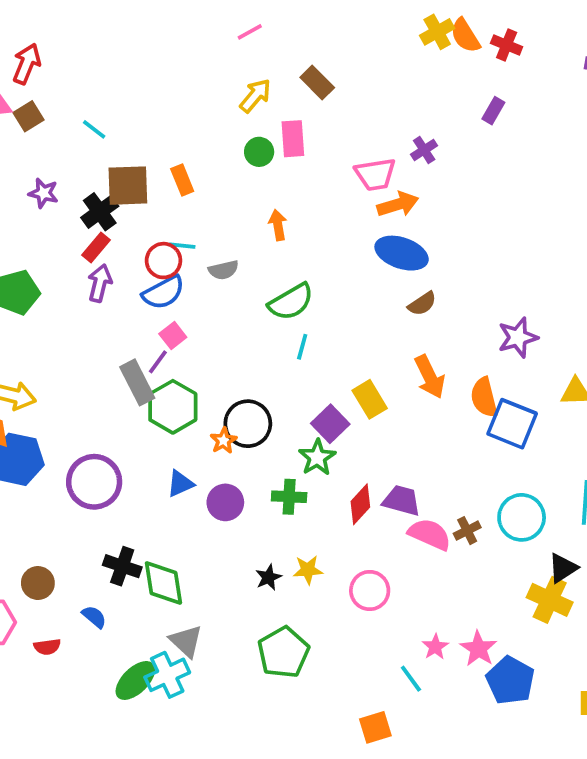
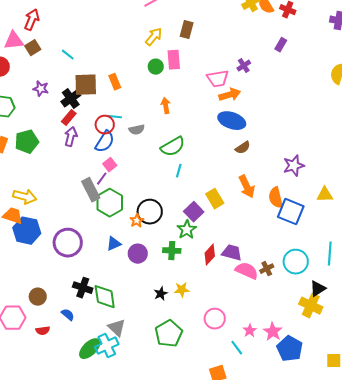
brown rectangle: (317, 82) -> (187, 30), turned 60
blue semicircle: (163, 292) -> (105, 142), turned -30
pink circle: (370, 591) -> (215, 319), moved

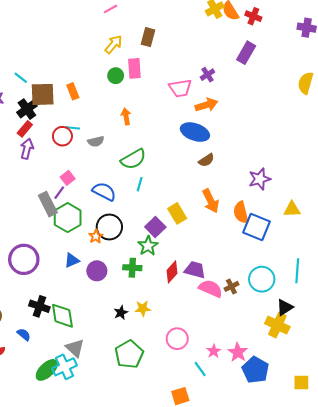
purple rectangle: (281, 45) -> (246, 53), size x1.5
cyan line: (68, 55) -> (21, 78), moved
orange arrow: (230, 95) -> (206, 105), moved
blue semicircle: (105, 142) -> (104, 192), moved, turned -95

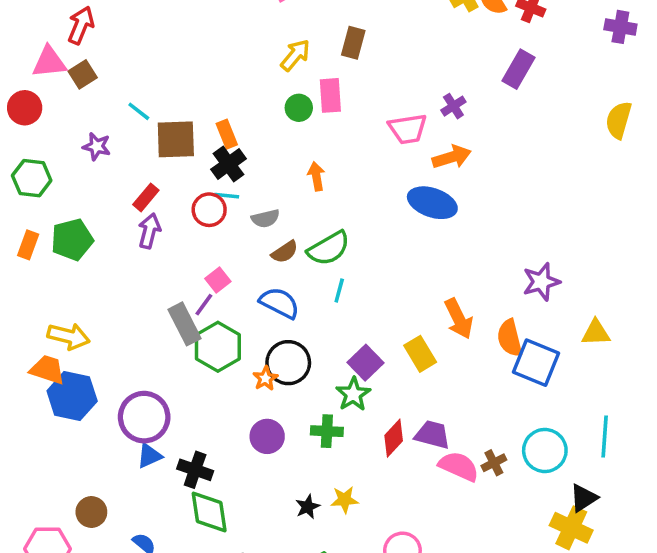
black cross: (27, 109) -> (228, 164), moved
brown semicircle: (206, 160) -> (285, 252), moved
yellow rectangle: (177, 213) -> (420, 354), moved
blue triangle: (72, 260) -> (149, 456), moved
black cross: (39, 306) -> (195, 470), moved

